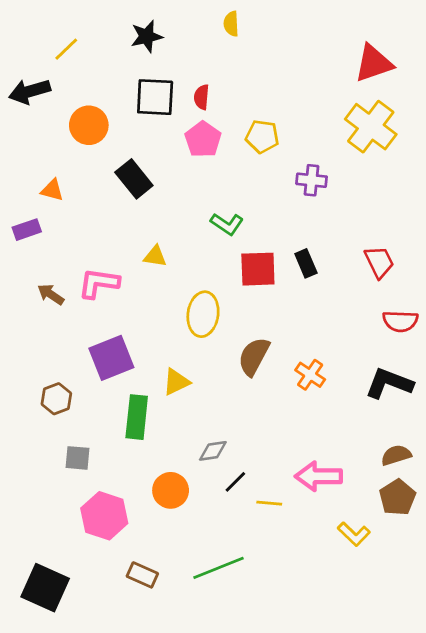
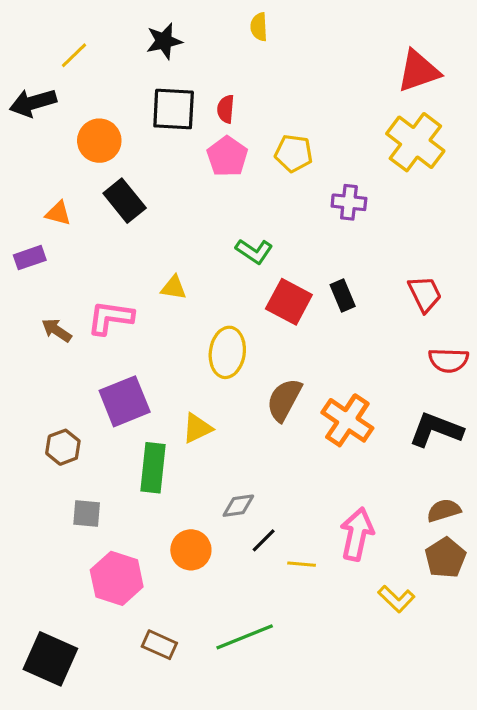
black rectangle: (134, 179) -> (125, 201), moved
red square: (258, 269) -> (289, 302), turned 30
orange cross: (310, 375) -> (347, 420), size x1.5
pink arrow: (319, 476) -> (357, 534), turned 102

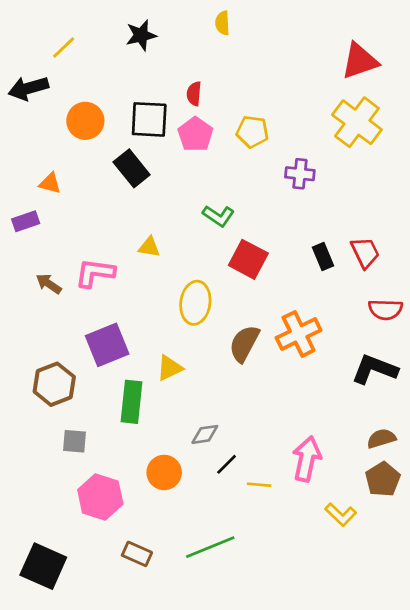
black square: (174, 109) -> (149, 119), moved
black rectangle: (125, 201) -> (132, 168), moved
black rectangle: (343, 295) -> (323, 257), moved
orange cross: (347, 420) -> (299, 334), moved, turned 30
brown hexagon: (63, 447) -> (54, 384), size x1.4

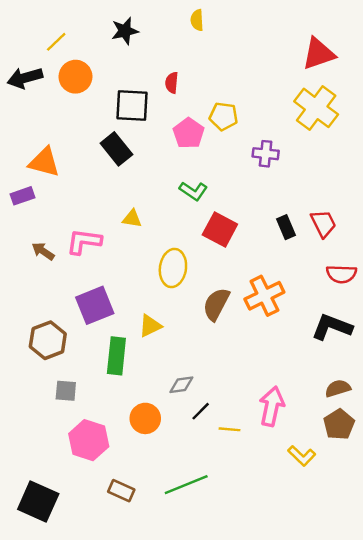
orange circle: (85, 121) -> (75, 77), moved
pink pentagon: (195, 134) -> (189, 133), moved
orange triangle: (50, 183) -> (44, 162), size x1.6

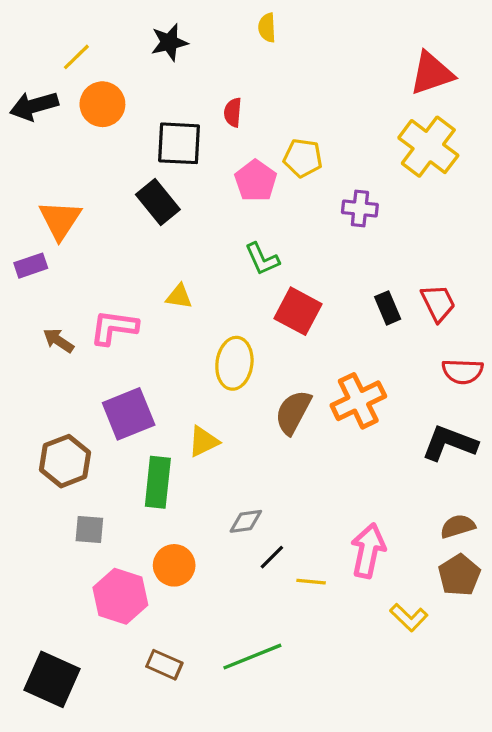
orange triangle: (44, 162) -> (60, 220), turned 48
green L-shape: (193, 191) -> (262, 259), turned 32
orange circle: (145, 418) -> (174, 565), moved

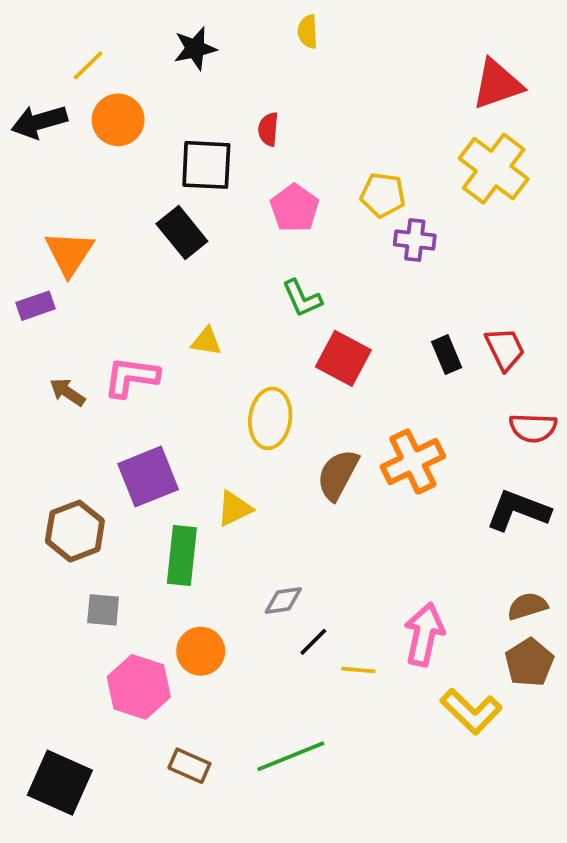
yellow pentagon: (303, 158) -> (383, 195), moved
yellow L-shape: (409, 617) -> (471, 711), size x1.4

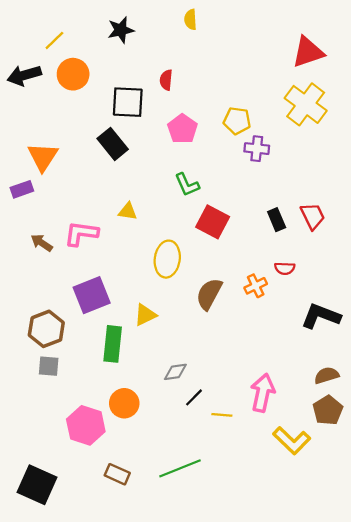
red semicircle: (533, 428) -> (285, 268), moved, size x0.7
orange cross: (413, 462) -> (256, 286), size x0.6
gray square: (103, 610) -> (49, 366), moved

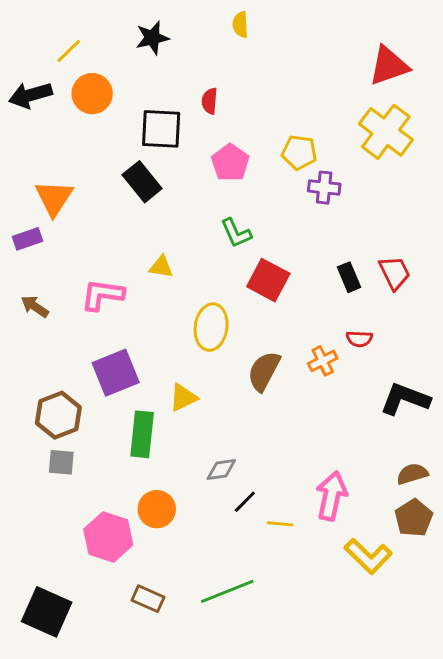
brown arrow: (42, 243) -> (35, 307), moved

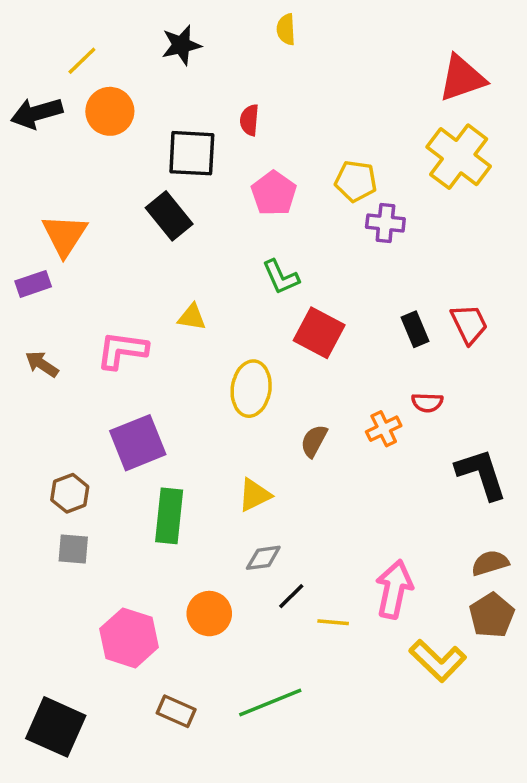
brown semicircle: (264, 371) -> (314, 441), size x0.7
yellow triangle: (183, 398) -> (255, 495), moved
black L-shape: (405, 399) -> (481, 474), turned 51
brown hexagon: (58, 415) -> (70, 493), size x0.7
orange circle: (157, 509) -> (209, 614), moved

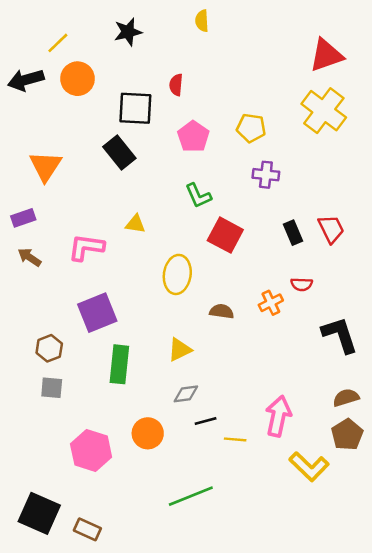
purple cross: (385, 223) -> (266, 175), moved
purple rectangle: (33, 284) -> (23, 218), moved
brown semicircle: (314, 441) -> (222, 311), turned 70
black line: (291, 596) -> (206, 421), turned 30
brown rectangle: (176, 711) -> (87, 529), moved

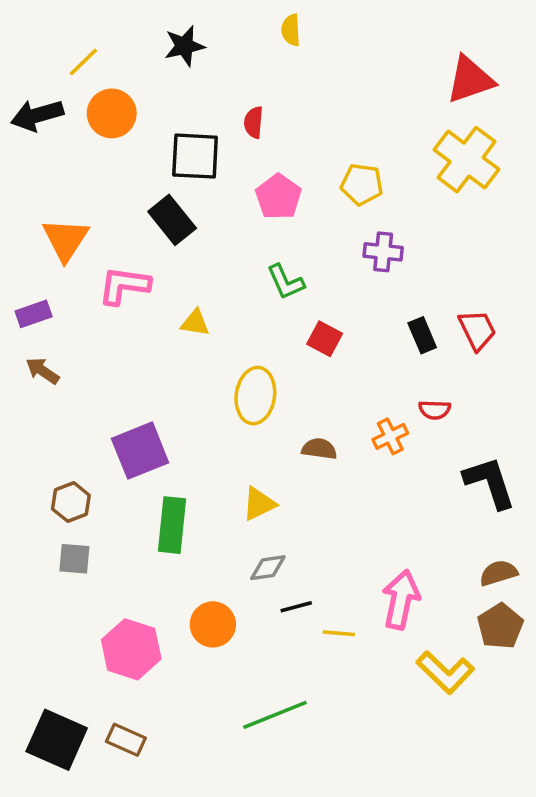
red square: (225, 235) -> (325, 339), size x0.7
pink L-shape: (86, 247) -> (124, 286), moved
brown rectangle: (87, 529) -> (126, 740), moved

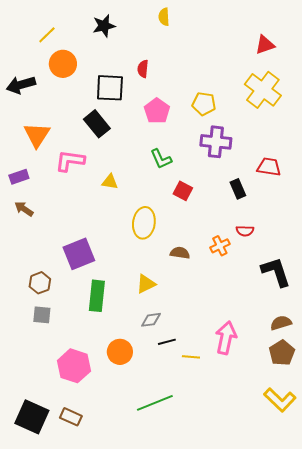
red triangle: (470, 80) -> (265, 45), size x0.7
black arrow: (37, 115) -> (21, 85), moved
purple cross: (383, 252) -> (216, 142), size x1.4
red trapezoid: (477, 330) -> (269, 167), moved, turned -55
yellow L-shape: (445, 672) -> (280, 400), moved

